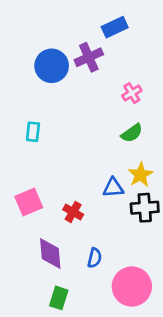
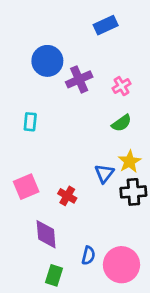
purple cross: (89, 57) -> (79, 79), moved
blue triangle: (113, 188) -> (104, 173), turned -48
blue semicircle: (95, 258) -> (88, 255), moved

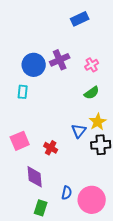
blue circle: (47, 61) -> (34, 65), moved

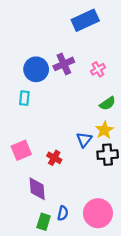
blue rectangle: (80, 19) -> (85, 20), size x1.4
green semicircle: (92, 93) -> (108, 103), moved
blue semicircle: (67, 193) -> (63, 213), moved

